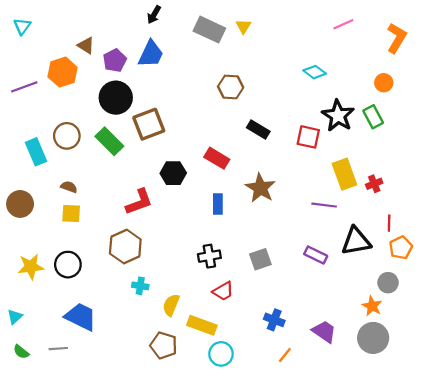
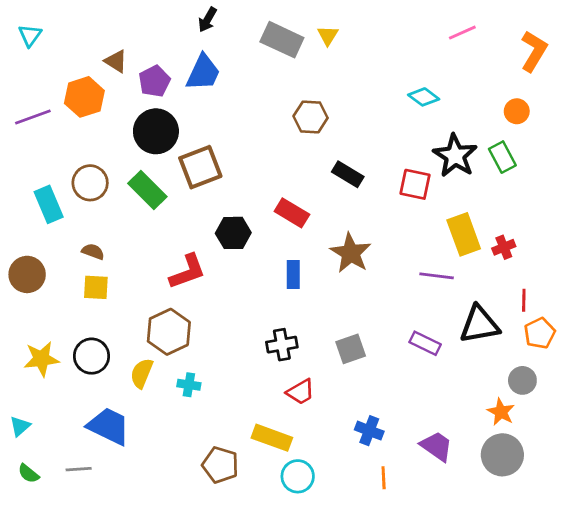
yellow semicircle: (171, 305) -> (142, 373), moved
orange line: (285, 355) -> (384, 478), turned -42

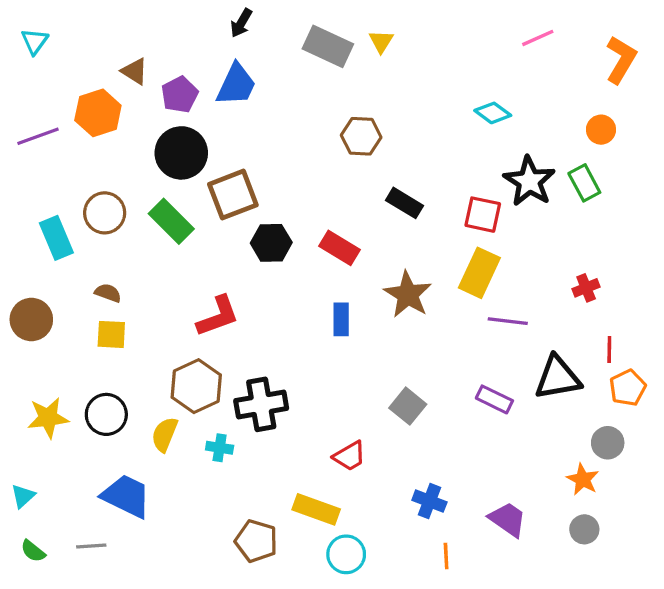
black hexagon: (233, 233) -> (271, 243), moved
yellow rectangle: (464, 234) -> (479, 273), moved, turned 45
black cross: (282, 345) -> (261, 404), moved, size x1.4
gray square: (351, 349) -> (408, 406), turned -32
gray circle: (502, 455) -> (584, 529), size x0.6

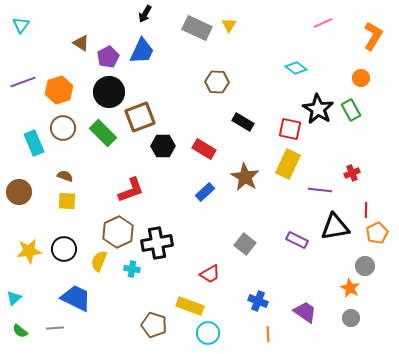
orange hexagon: (98, 113) -> (59, 90), moved
blue rectangle: (341, 319) -> (205, 192), turned 48
purple line: (508, 321) -> (320, 190), moved

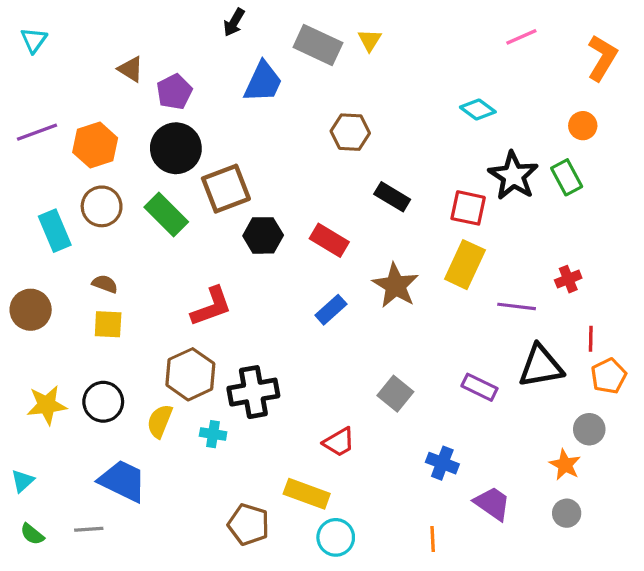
blue trapezoid: (142, 51) -> (263, 82), moved
blue cross: (258, 301) -> (442, 463), moved

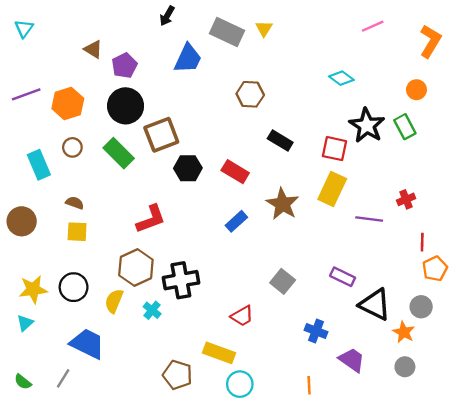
brown circle: (102, 206) -> (72, 147), size x0.7
black triangle: (541, 366) -> (375, 304), moved, turned 36
cyan cross: (213, 434) -> (152, 310), turned 30
cyan triangle: (22, 481) -> (25, 323), moved
gray line: (89, 529) -> (63, 378), turned -54

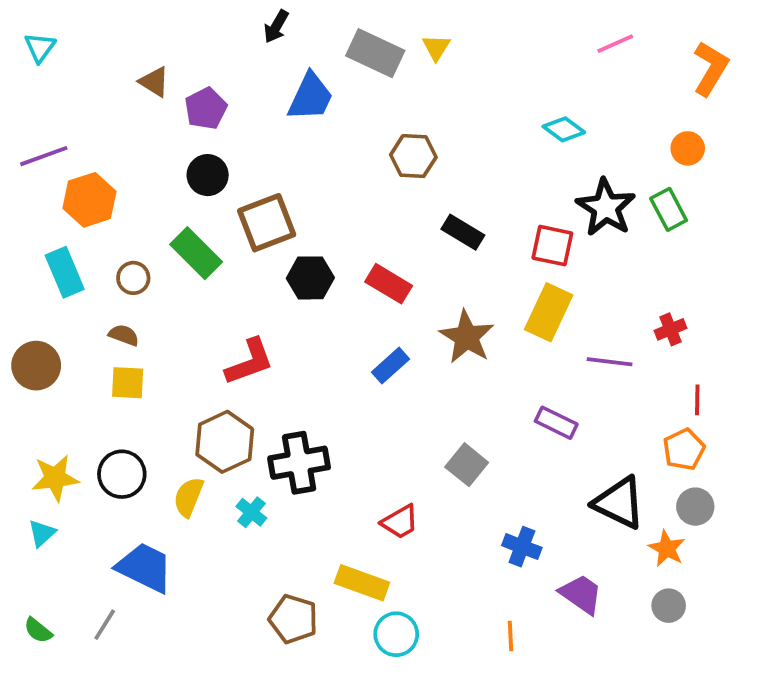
orange hexagon: (68, 104) -> (89, 200), moved
black circle: (126, 106) -> (208, 175), size x0.7
brown circle: (72, 147) -> (133, 278), moved
orange pentagon: (435, 269) -> (684, 449), moved
purple rectangle: (343, 277) -> (556, 423), moved

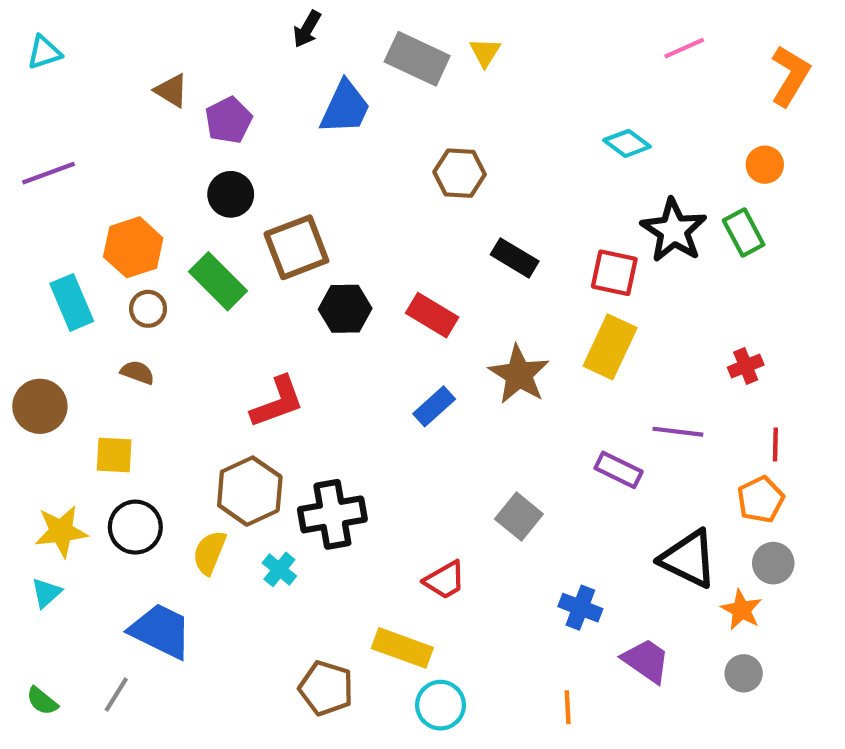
cyan triangle: (40, 47) -> (44, 52), turned 36
orange hexagon: (89, 200) -> (133, 247), moved
purple line: (610, 362) -> (678, 432), moved
yellow square: (128, 383) -> (114, 455), moved

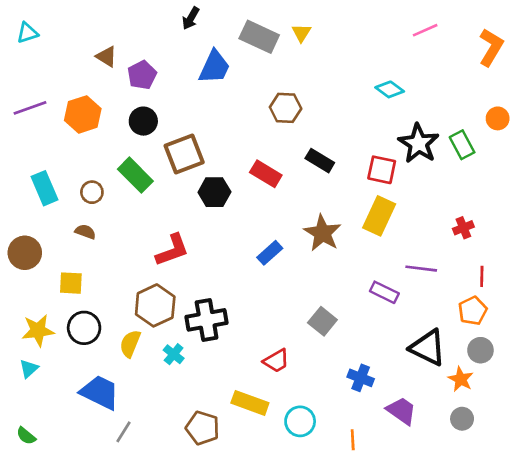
orange circle: (765, 165) -> (498, 118), moved
orange hexagon: (133, 247) -> (83, 114), moved
red rectangle: (432, 315) -> (266, 174), moved
gray line: (116, 695) -> (124, 432), moved
cyan circle: (441, 705) -> (300, 421), moved

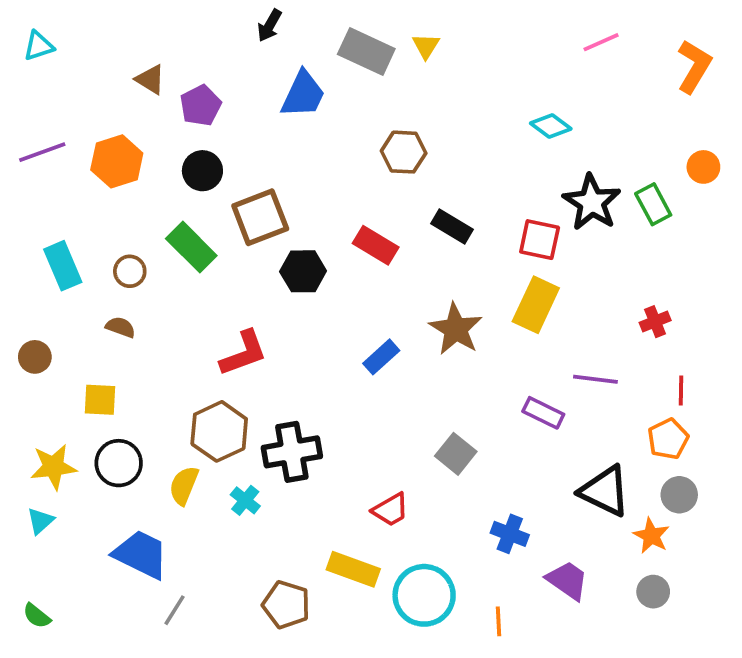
brown circle: (25, 253) -> (35, 357), size x0.7
cyan circle: (300, 421) -> (424, 595), size x1.4

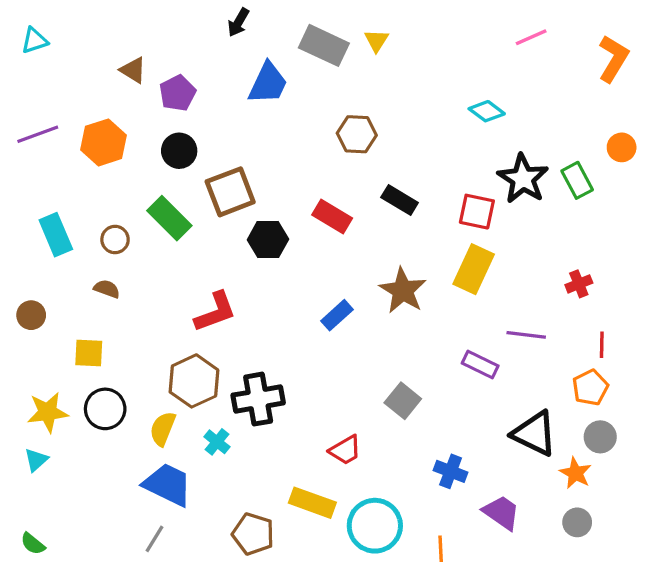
blue trapezoid: (141, 554) -> (168, 485), moved

